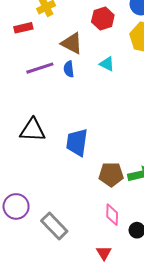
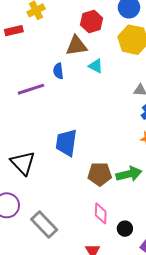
brown triangle: (72, 43) -> (76, 46), moved, turned -35
purple line: (40, 68) -> (31, 89), moved
black triangle: (33, 130) -> (23, 163), moved, turned 44

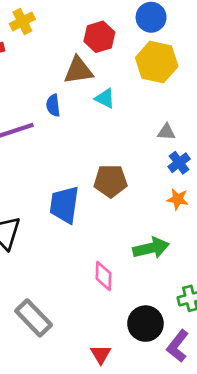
brown pentagon: (100, 174) -> (111, 181), moved
pink diamond: (101, 213) -> (104, 276), moved
black circle: (125, 229) -> (145, 324), size x1.6

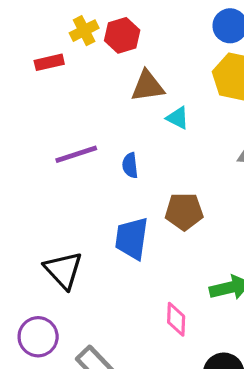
red hexagon: (99, 37) -> (122, 35), moved
blue semicircle: (53, 105) -> (130, 165), moved

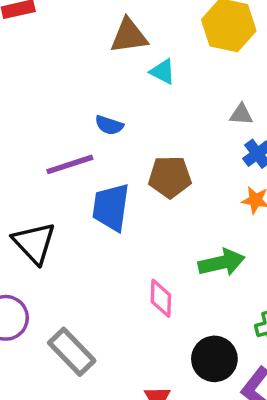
purple line: (76, 154) -> (70, 164), moved
blue semicircle: (130, 165) -> (109, 125), turned -65

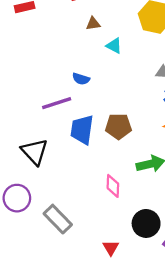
brown triangle: (129, 36) -> (93, 24), size x0.6
brown pentagon: (170, 177) -> (118, 126), moved

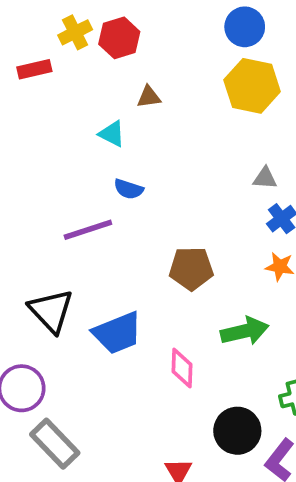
cyan triangle: (114, 46) -> (112, 134), moved
blue trapezoid: (82, 130) -> (117, 333), moved, turned -120
gray rectangle: (58, 219) -> (55, 444), moved

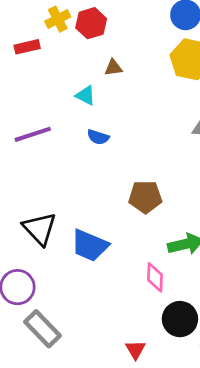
purple line: (88, 230) -> (33, 134), moved
blue trapezoid: (117, 333) -> (90, 245), turned 45
pink diamond: (182, 368) -> (155, 277), moved

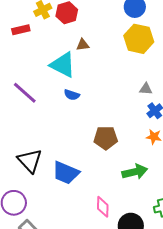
cyan triangle: (86, 95) -> (63, 65), size x1.8
purple line: (33, 134) -> (25, 93), turned 60
pink diamond: (155, 277) -> (103, 207), moved

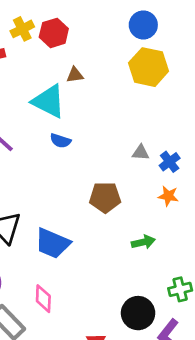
gray triangle: (146, 89) -> (141, 153), moved
green arrow: (135, 172) -> (143, 242), size x0.7
pink diamond: (103, 207) -> (43, 299), moved

